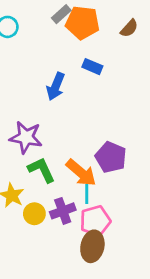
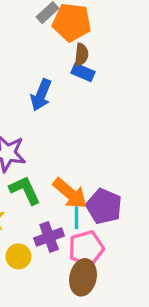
brown semicircle: (129, 28) -> (81, 55), moved, turned -36
purple pentagon: (111, 157) -> (104, 206), moved
yellow circle: (34, 214) -> (18, 256), moved

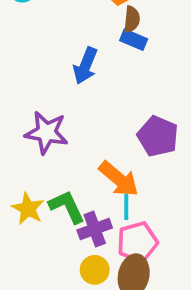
green L-shape: (25, 190) -> (67, 207), moved
purple pentagon: (104, 206) -> (158, 136), moved
yellow circle: (18, 256) -> (95, 270), moved

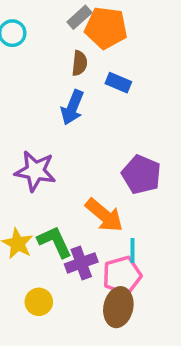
brown semicircle: (132, 19) -> (79, 63), moved
cyan line: (126, 207) -> (133, 251), moved
yellow circle: (95, 270) -> (39, 302), moved

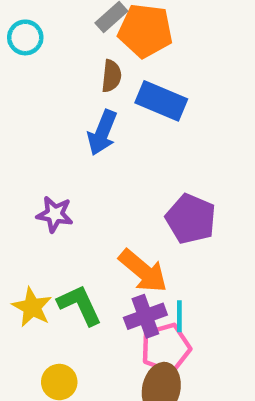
blue rectangle: (118, 83) -> (161, 101), size x1.5
purple star: (35, 171) -> (55, 214), size x0.7
purple cross: (81, 263) -> (145, 316), moved

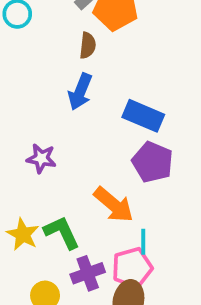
blue rectangle: (161, 101) -> (143, 116), moved
purple cross: (145, 316) -> (88, 273), moved

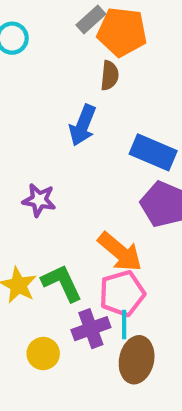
brown semicircle: (88, 45) -> (110, 76), moved
cyan line: (143, 242) -> (124, 324), moved
pink pentagon: (132, 268) -> (122, 293), moved

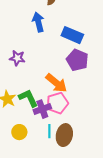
blue arrow: (83, 125) -> (38, 22), turned 144
cyan line: (124, 324) -> (49, 131), moved
purple cross: (91, 329) -> (42, 109), moved

